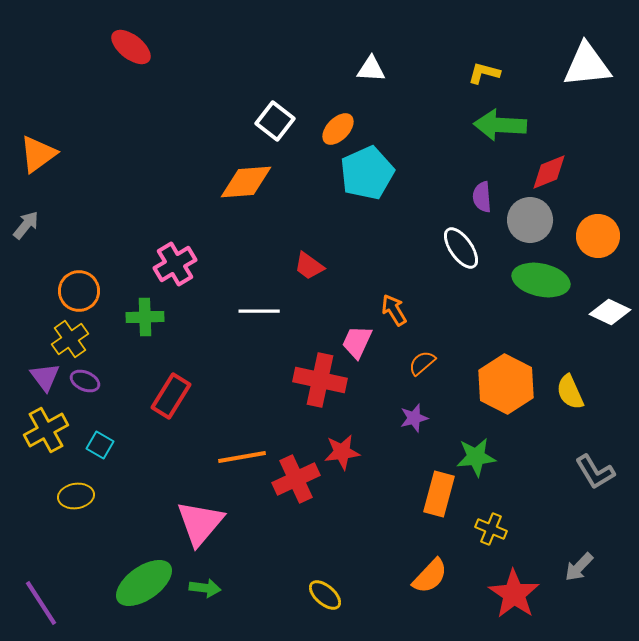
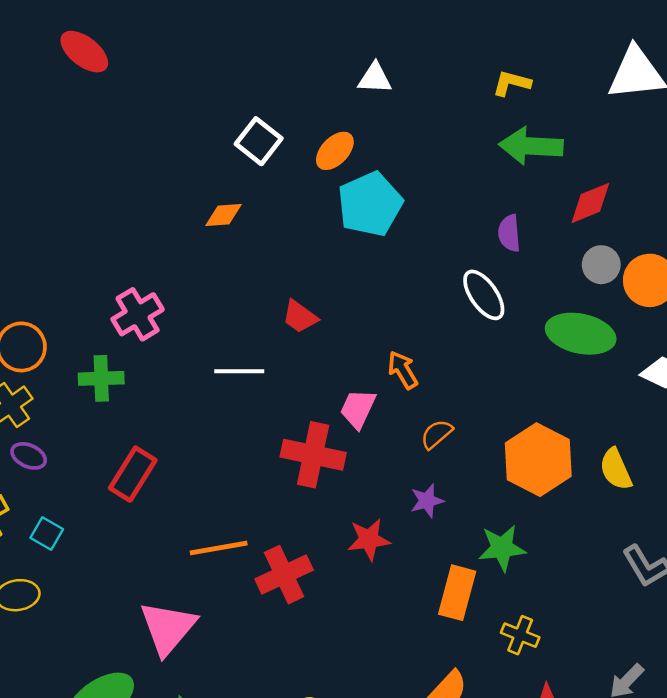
orange diamond: (246, 182) -> (224, 215), size x0.6
gray circle: (530, 220) -> (601, 265), moved, size x0.7
red star: (342, 452) -> (369, 539), moved

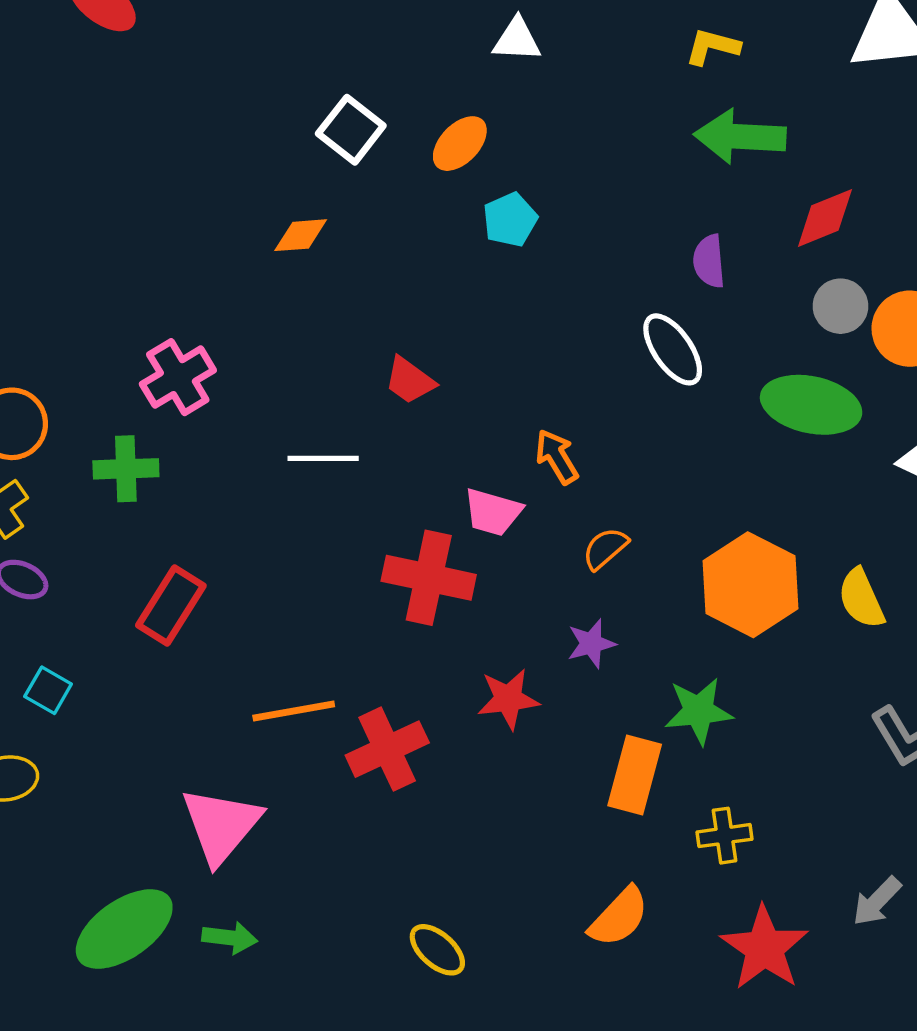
cyan pentagon: (370, 204) -> (510, 220), size x0.6
pink trapezoid: (358, 409) -> (493, 512), turned -99
yellow cross: (520, 635) -> (725, 836), turned -30

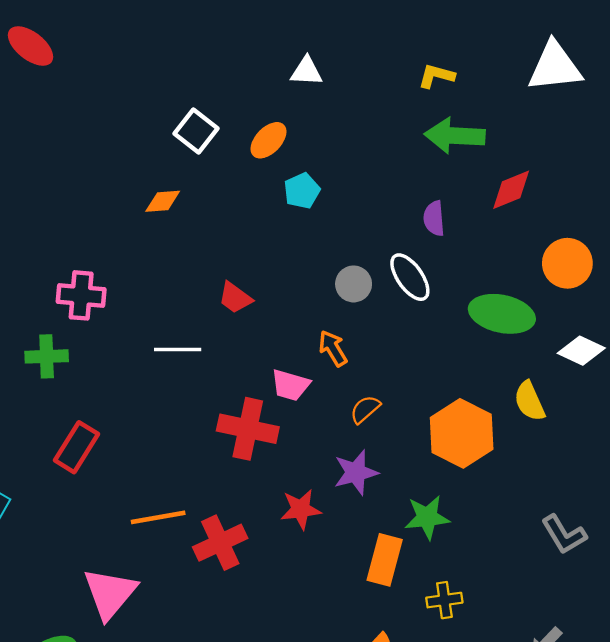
gray circle: (840, 306) -> (354, 284), moved
pink cross: (178, 377) -> (81, 295), turned 36
yellow semicircle: (861, 599) -> (529, 401), moved
purple star: (591, 644) -> (356, 472), size x1.4

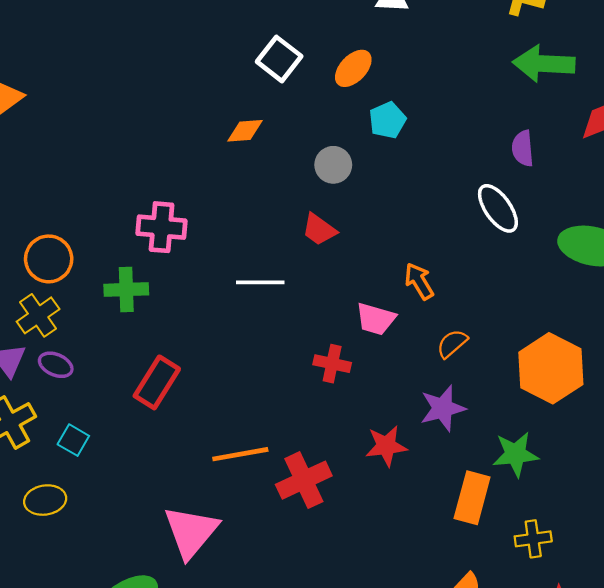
gray circle: (354, 284) -> (333, 165), moved
red cross: (248, 429) -> (332, 364), size x0.6

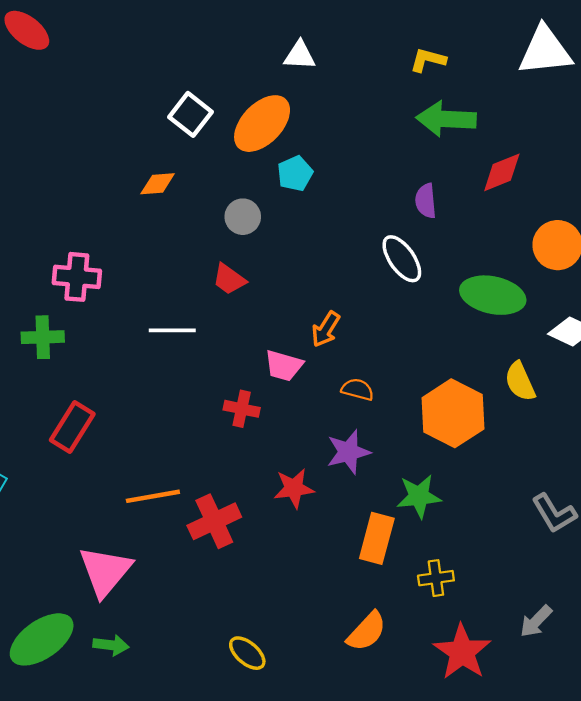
orange ellipse: (353, 68) -> (262, 124), size x1.6
orange arrow: (419, 281) -> (326, 329), turned -117
orange semicircle: (452, 344) -> (358, 389), turned 56

